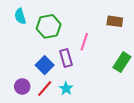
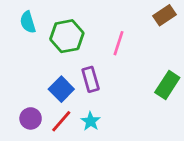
brown rectangle: (115, 21) -> (165, 15), moved, turned -42
pink line: (84, 42) -> (118, 43), moved

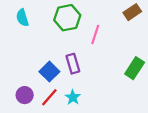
green hexagon: (67, 36) -> (67, 18), moved

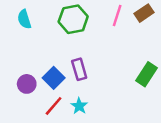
pink line: (95, 34) -> (117, 16), moved
purple circle: (25, 95) -> (27, 84), moved

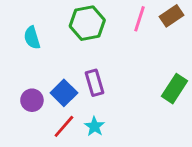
cyan semicircle: (24, 19) -> (32, 38), moved

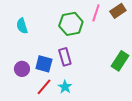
green hexagon: (87, 23) -> (71, 24), moved
blue square: (64, 93) -> (44, 64), turned -30

